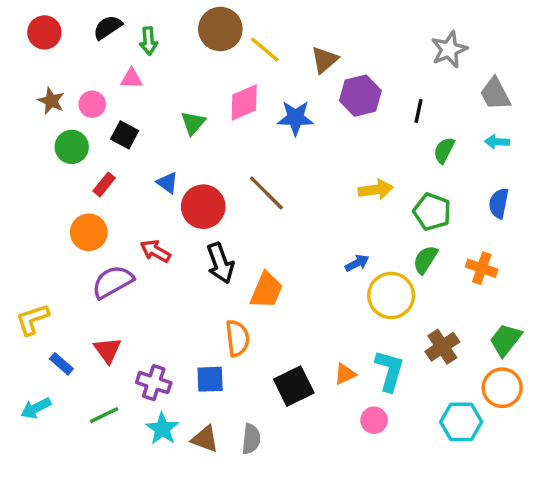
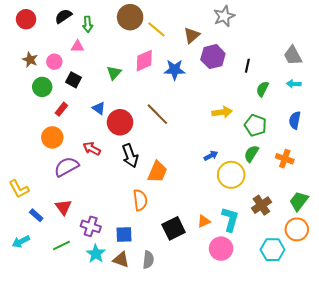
gray star: (449, 50) -> (224, 16), moved
yellow L-shape: (32, 319) -> (19, 189), turned -100
blue square: (210, 379) -> (124, 234), moved
pink circle: (374, 420) -> (221, 249), size x1.5

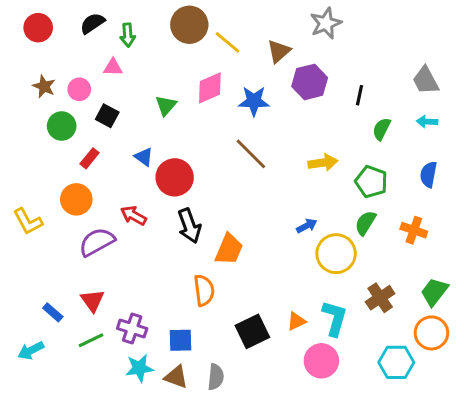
brown line: (157, 114) -> (251, 154), moved
yellow L-shape: (19, 189) -> (28, 221), moved
green line: (61, 246) -> (91, 340), moved
cyan star: (96, 254) -> (139, 368), turned 30

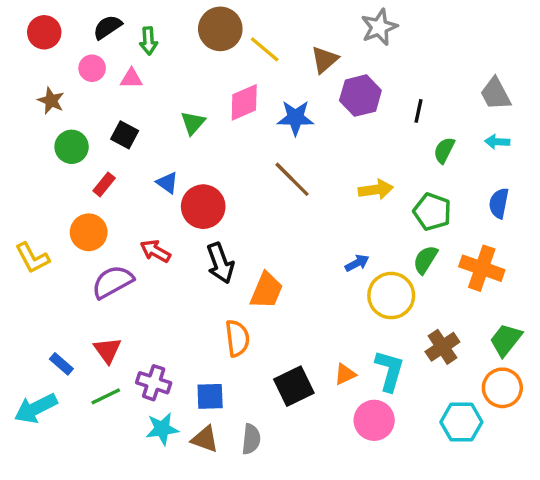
pink circle: (79, 89) -> (92, 68), moved
orange cross: (414, 230) -> (482, 268), size x1.4
cyan arrow: (31, 351) -> (36, 408), size x1.4

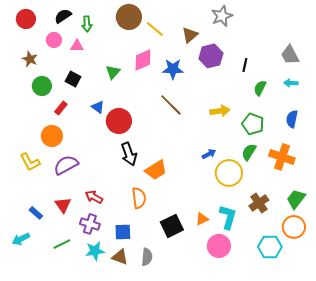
red arrow: (155, 251) -> (94, 197), moved
yellow L-shape: (32, 258) -> (30, 162), moved
orange trapezoid: (266, 290) -> (156, 170), turned 35
green line: (106, 396) -> (62, 244), moved
cyan arrow: (36, 408) -> (21, 239), size x0.7

